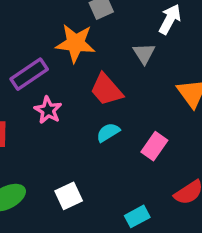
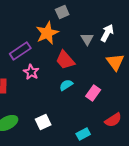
white arrow: (170, 19) -> (107, 33), moved
orange star: (75, 43) -> (47, 33), turned -30

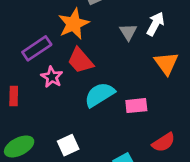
red trapezoid: (65, 60) -> (80, 61), moved
cyan semicircle: (66, 85) -> (100, 95), size x1.6
pink rectangle: (93, 93) -> (136, 106), turned 49

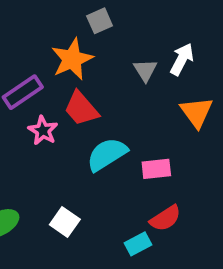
red semicircle: (164, 142) -> (165, 218), moved
white square: (68, 145) -> (65, 222), turned -30

